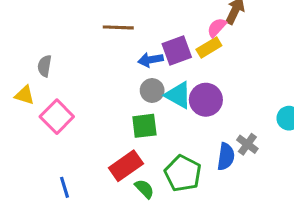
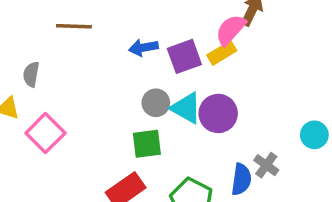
brown line: (118, 27) -> (74, 26), moved
pink semicircle: (217, 27) -> (231, 30), size x1.4
blue arrow: (151, 60) -> (143, 48), moved

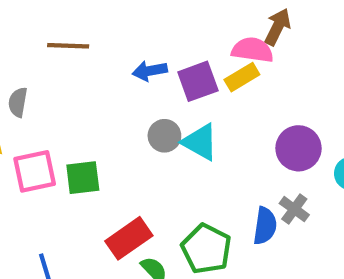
pink semicircle: (231, 30) -> (252, 50), turned 56
purple circle: (218, 113) -> (298, 148), moved
pink square: (45, 133) -> (35, 171), turned 33
green square: (147, 144) -> (83, 178), moved

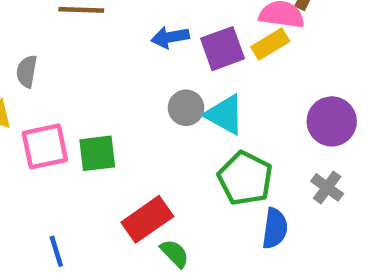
blue semicircle: (265, 226) -> (275, 228), moved
green pentagon: (206, 249) -> (245, 178), moved

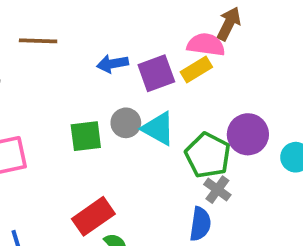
green square: (97, 153) -> (86, 136), moved
green pentagon: (245, 178) -> (208, 155), moved
gray cross: (327, 187) -> (217, 190), moved

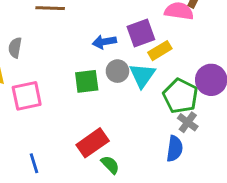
blue arrow: (112, 64) -> (104, 42), moved
yellow rectangle: (196, 69) -> (160, 51), moved
cyan triangle: (158, 129) -> (142, 75), turned 36

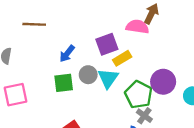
blue arrow: (104, 42) -> (67, 54), moved, turned -42

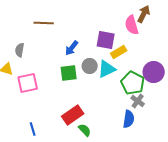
pink semicircle: (137, 27) -> (132, 25), turned -114
purple square: (107, 44) -> (106, 40), turned 30
cyan triangle: (108, 78) -> (107, 69), turned 30

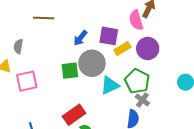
blue arrow: (72, 48) -> (80, 38), moved
gray circle: (90, 66) -> (92, 63), size x1.6
cyan triangle: (107, 69) -> (110, 85), moved
purple circle: (154, 72) -> (148, 49), moved

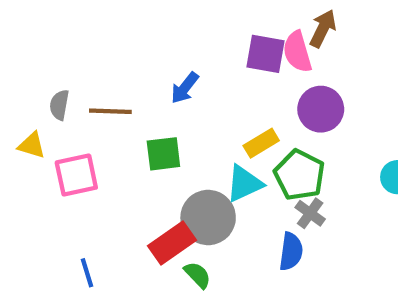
brown line: (44, 18) -> (110, 111), moved
purple square: (109, 36) -> (265, 54), moved
yellow rectangle: (122, 49) -> (261, 143), moved
gray circle: (92, 63) -> (208, 218), moved

